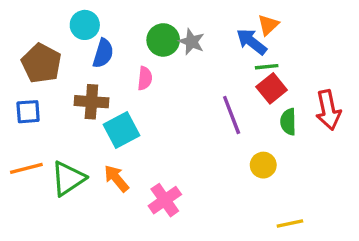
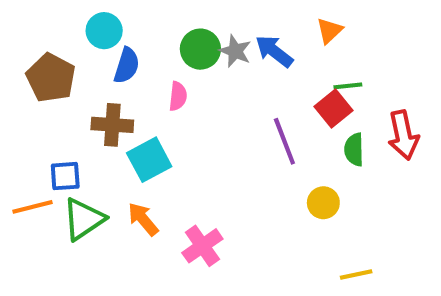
blue arrow: (252, 42) -> (274, 51), moved
green line: (267, 67) -> (348, 86), moved
blue square: (28, 112) -> (65, 176), moved

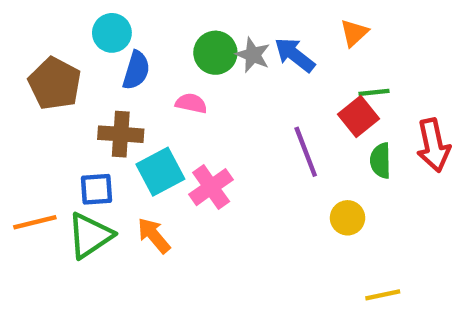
pink semicircle: (178, 96) -> (191, 103), turned -84
blue square: (65, 176) -> (97, 189), moved
pink cross: (202, 246) -> (211, 187), moved

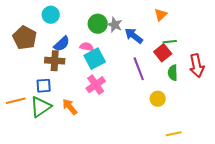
blue arrow: (295, 55) -> (134, 36), moved
blue semicircle: (136, 70) -> (62, 44), moved, turned 30
cyan square: (160, 172) -> (95, 59), moved

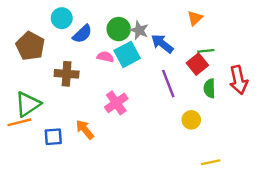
blue semicircle: (62, 44) -> (82, 34), moved
cyan square: (95, 59) -> (127, 54), moved
blue square: (44, 86) -> (53, 137), moved
green triangle: (41, 107) -> (28, 104), moved

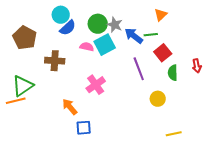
cyan circle: (62, 18) -> (61, 15), moved
green line: (206, 51) -> (151, 35), moved
red arrow: (238, 80) -> (197, 66), size x0.6
blue square: (53, 137) -> (84, 128), moved

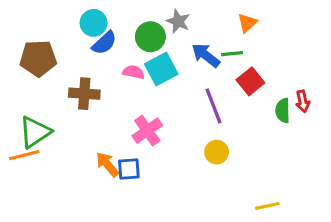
gray star: (115, 25) -> (178, 21), moved
brown pentagon: (25, 38) -> (38, 58), turned -30
green semicircle: (173, 73) -> (283, 111), moved
yellow circle: (158, 99) -> (217, 152), moved
blue square: (84, 128) -> (129, 169), moved

